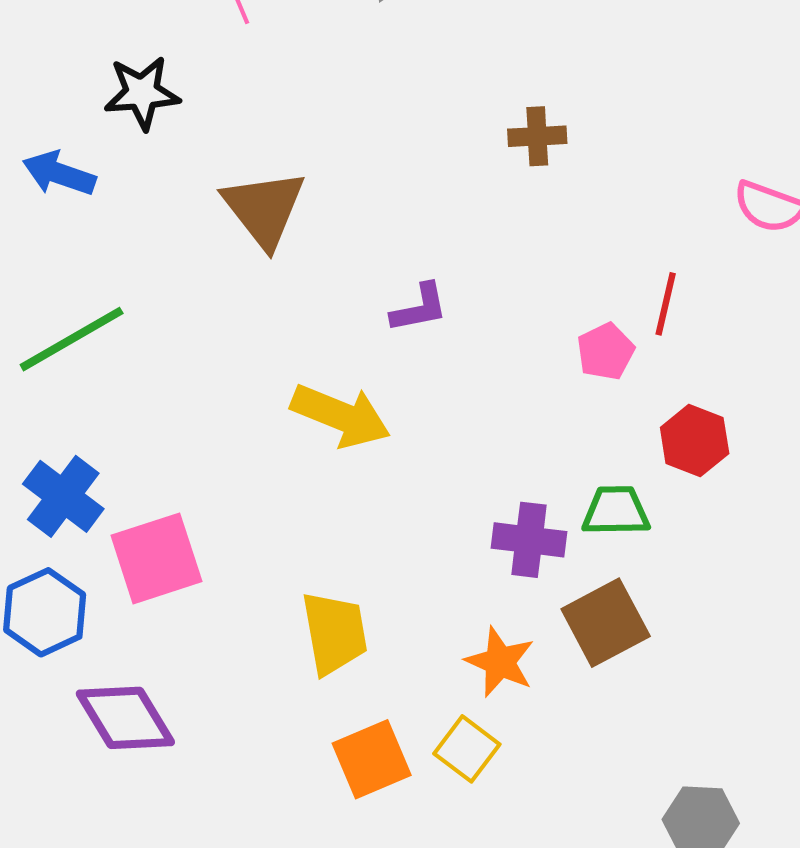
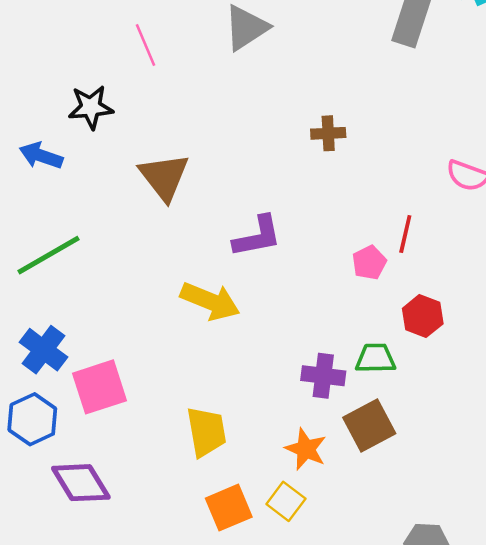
purple L-shape: (419, 308) -> (257, 236), size x1.4

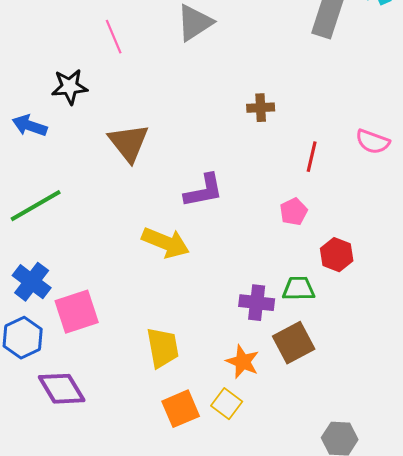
red line: (405, 234) -> (312, 157), moved

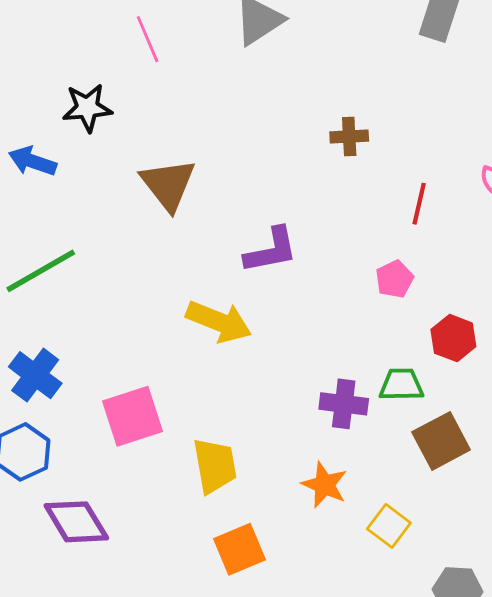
pink square: (77, 312) -> (133, 416), moved
brown square: (294, 343) -> (441, 441), moved
yellow square: (227, 404) -> (389, 526), moved

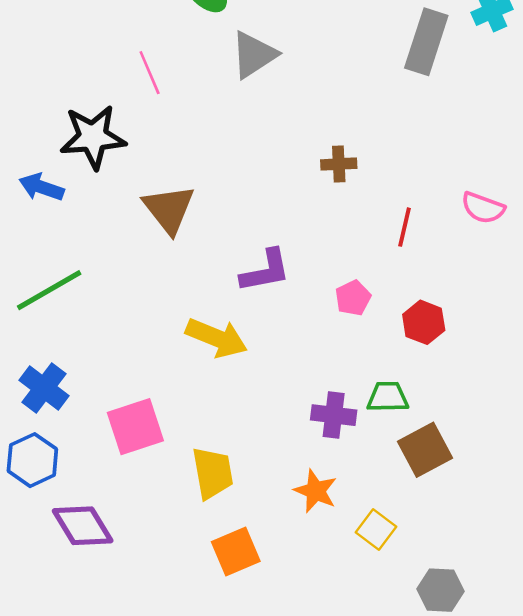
black star: (87, 108) -> (93, 137), size x1.4
pink pentagon: (394, 279) -> (353, 298), moved
red hexagon: (453, 338) -> (424, 322), moved

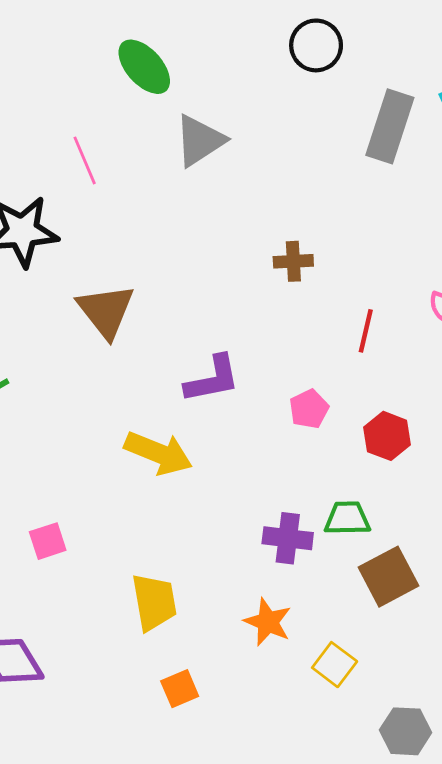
pink square: (135, 427) -> (48, 541), moved, size x0.6
orange square: (236, 551) -> (180, 689), size x0.7

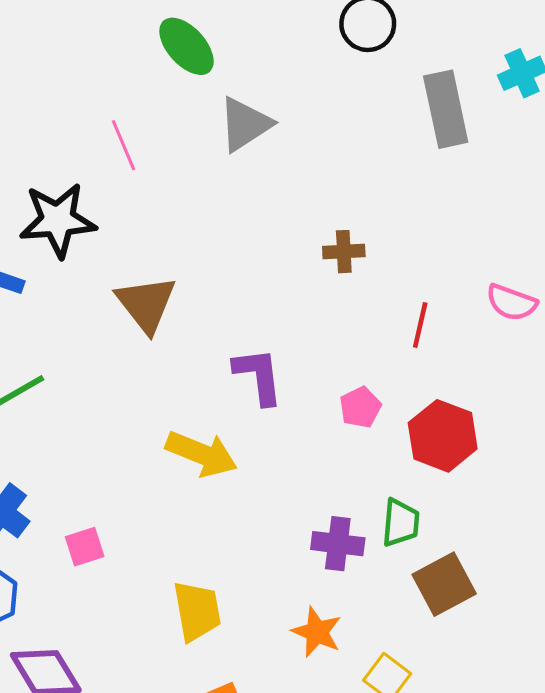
gray rectangle: (390, 126) -> (446, 109), turned -30
purple L-shape: (212, 379) -> (258, 376), turned -86
red hexagon: (387, 436) -> (443, 436), size x1.4
green trapezoid: (347, 518) -> (401, 523), turned 96

